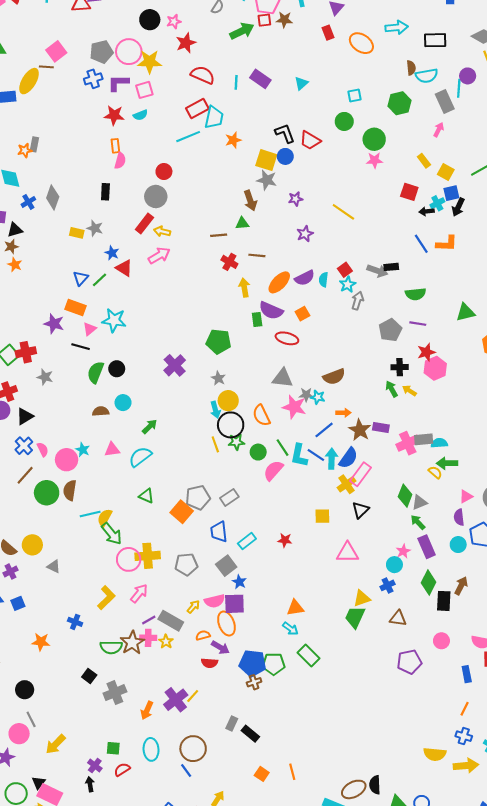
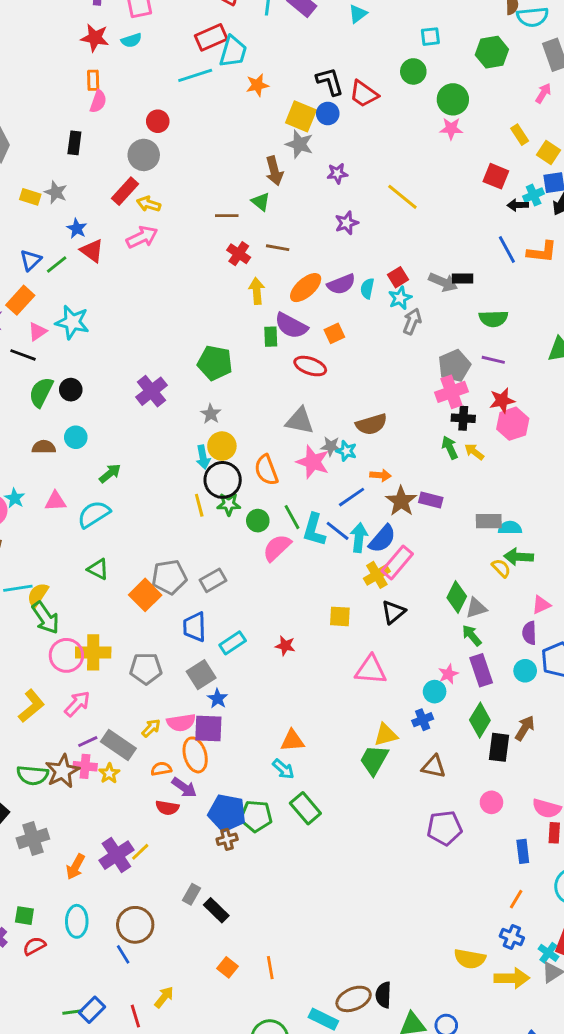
green triangle: (242, 223) -> (261, 202), turned 40
orange rectangle: (76, 308) -> (20, 300), turned -72
pink cross: (408, 443) -> (451, 392), moved

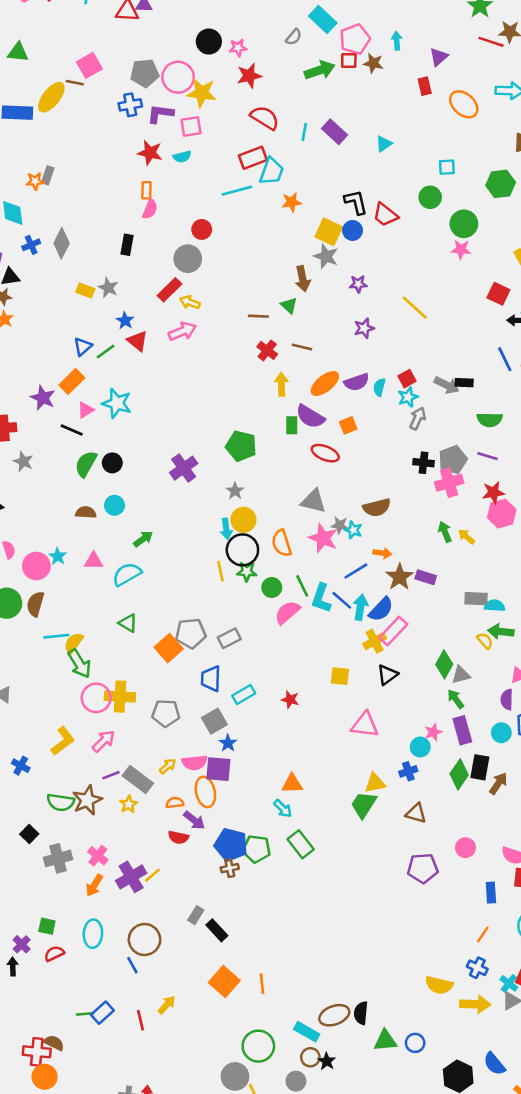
black cross: (463, 418) -> (423, 463), moved
black rectangle: (499, 747) -> (480, 767), moved
pink cross: (85, 766) -> (98, 856), moved, turned 30
orange square: (228, 967) -> (224, 981), size x1.6

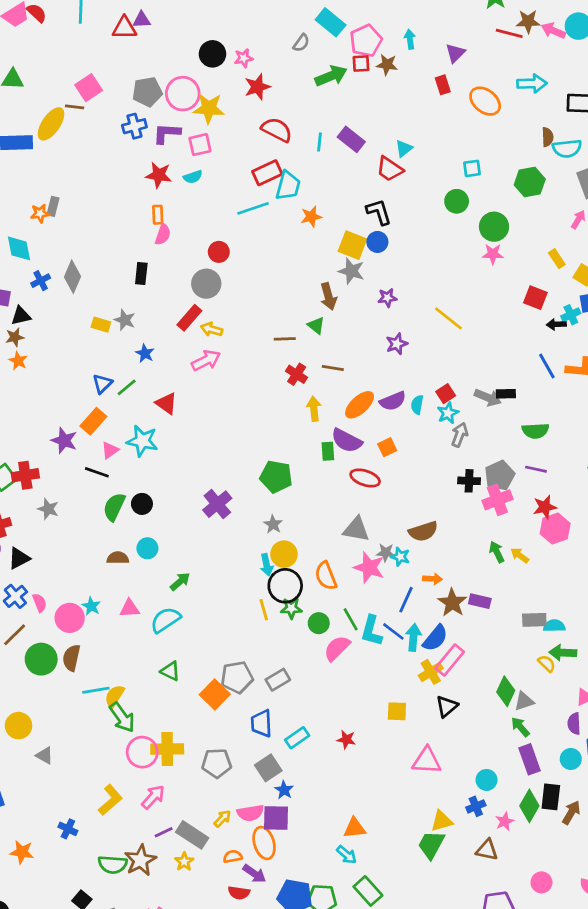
red trapezoid: (385, 215) -> (390, 169), moved
red triangle: (137, 341) -> (166, 403), moved
blue line: (356, 571) -> (406, 600), turned -30
pink star: (433, 732) -> (505, 821), moved

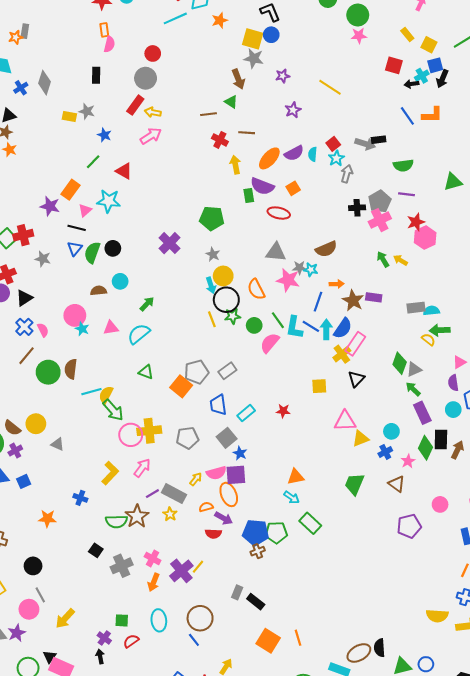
blue triangle: (102, 384) -> (75, 248), moved
pink circle: (70, 618) -> (75, 315), moved
yellow triangle: (442, 821) -> (361, 439), moved
brown triangle: (487, 850) -> (397, 484), turned 30

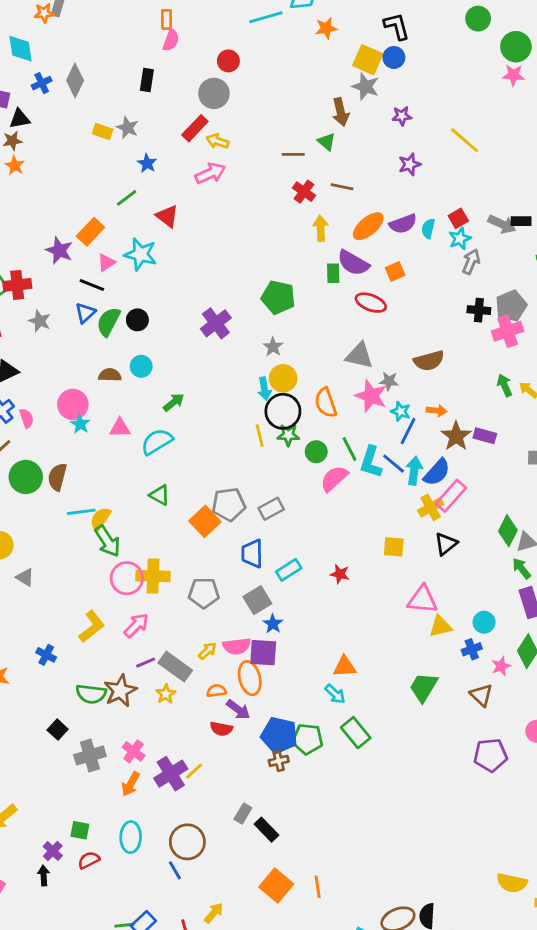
cyan star: (311, 270) -> (401, 411), moved

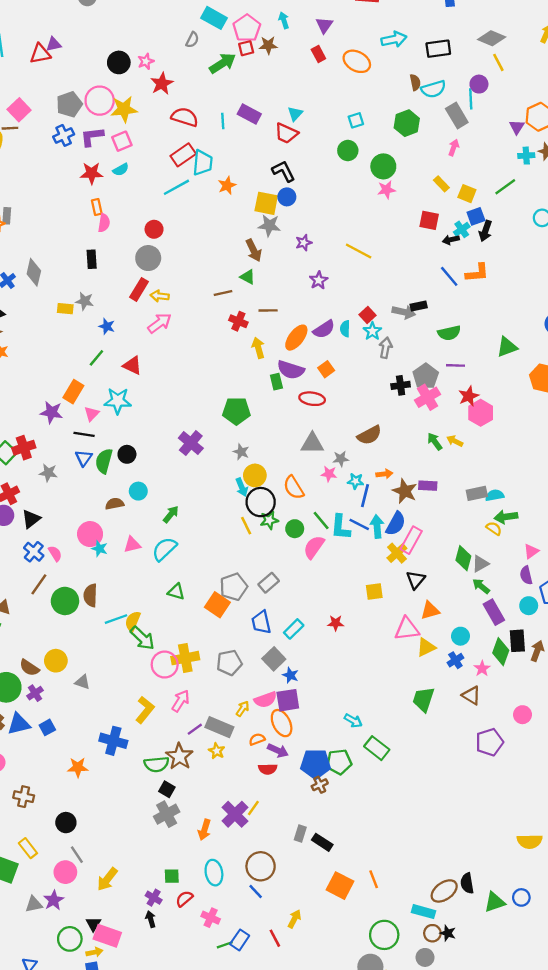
pink star: (371, 396) -> (329, 474), size x0.6
blue cross: (46, 655) -> (113, 741), size x1.6
orange triangle: (345, 667) -> (430, 610), moved
black square: (58, 730) -> (167, 789), moved
pink cross: (134, 751) -> (211, 918), moved

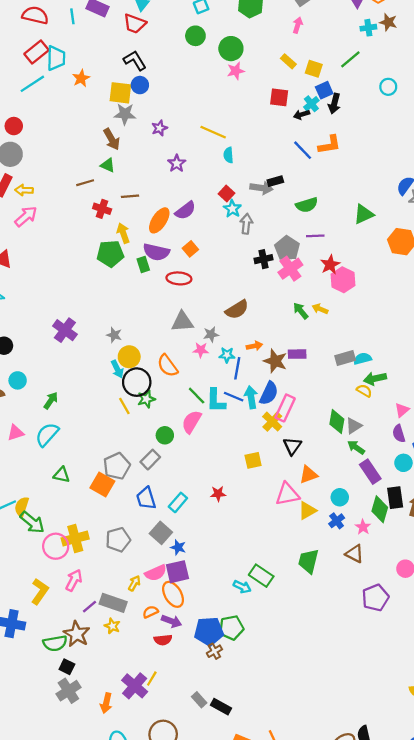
cyan semicircle: (345, 329) -> (228, 155), moved
green pentagon: (236, 411) -> (110, 254), moved
green circle: (295, 529) -> (165, 435), moved
green rectangle: (377, 748) -> (261, 576), moved
gray rectangle: (300, 834) -> (199, 700), turned -56

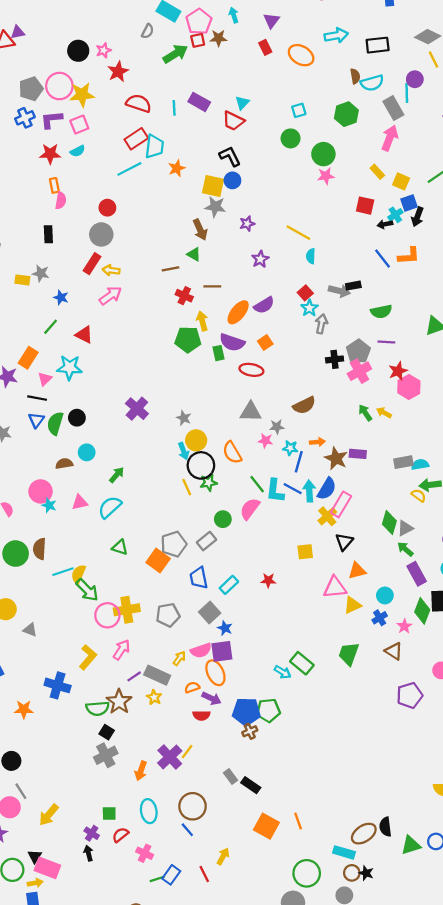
pink arrow: (298, 25) -> (390, 138), size x1.6

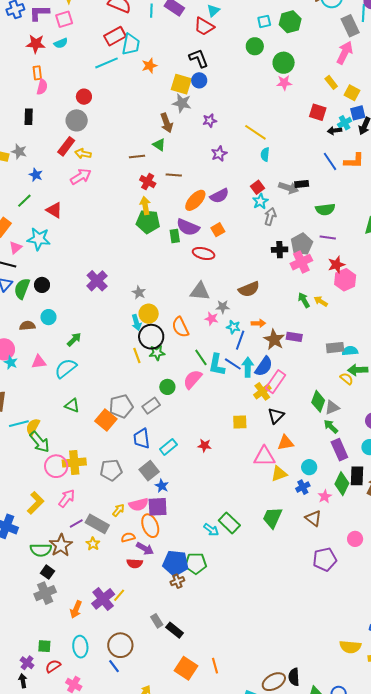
green hexagon: (346, 114) -> (290, 22), moved
yellow arrow: (202, 321) -> (145, 206), moved

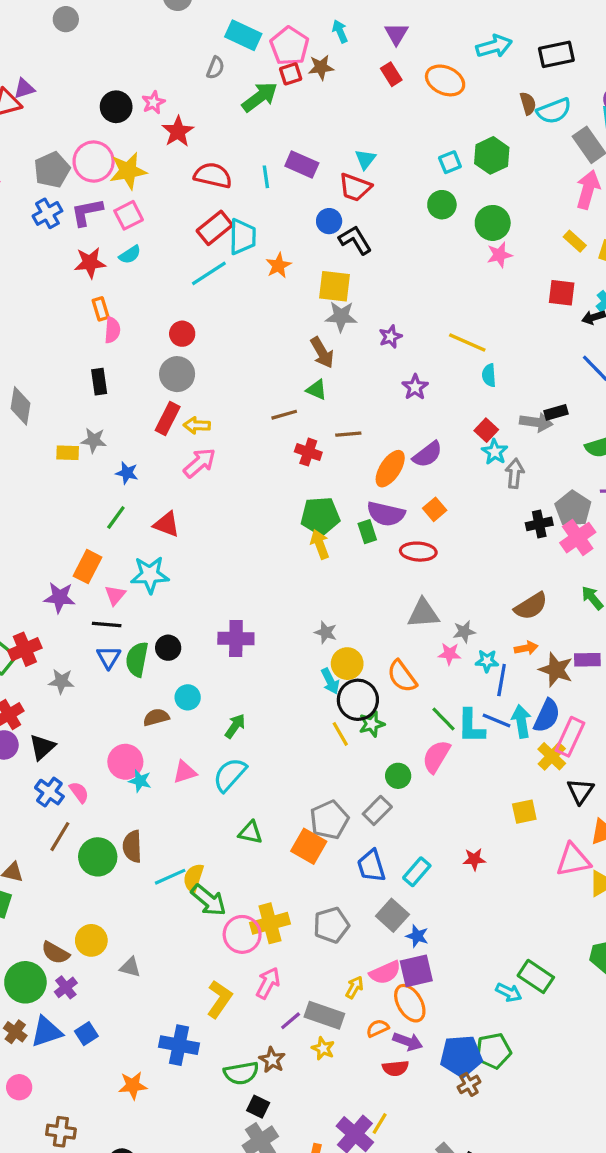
blue circle: (199, 80) -> (329, 221), moved
yellow arrow: (145, 206) -> (320, 544), moved
purple cross: (97, 281) -> (236, 638), moved, turned -35
brown semicircle: (249, 289) -> (531, 606), moved
brown star: (61, 545) -> (272, 1060), size x0.7

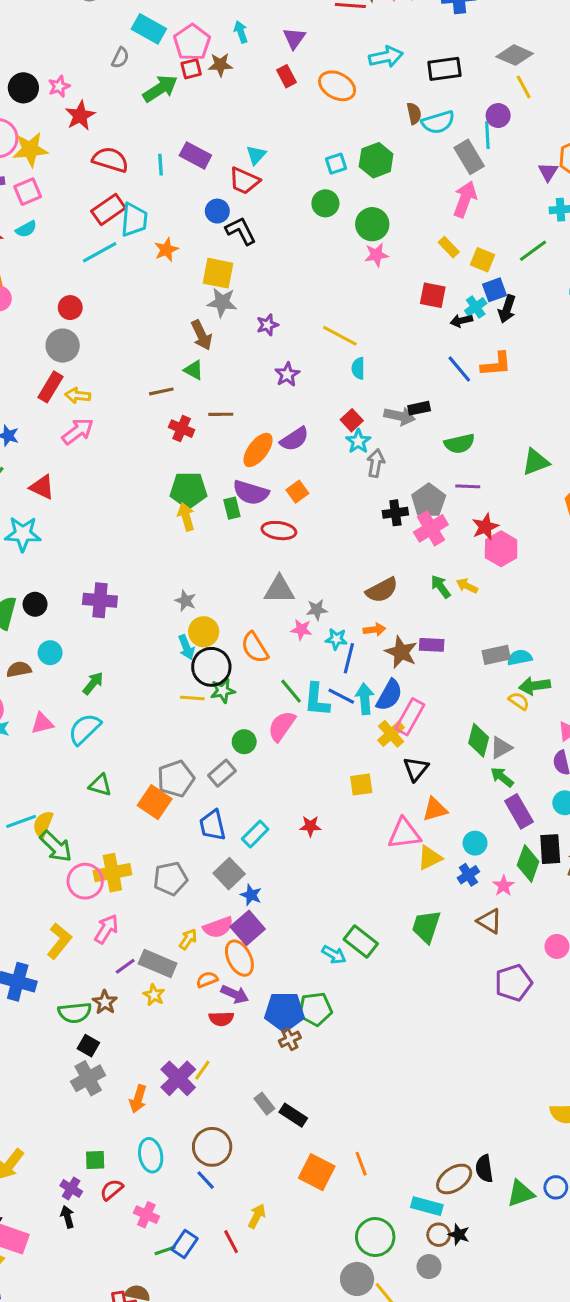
yellow line: (340, 734) -> (192, 698), turned -60
purple square: (416, 971) -> (248, 928), turned -32

